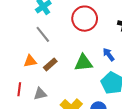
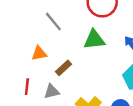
green triangle: (83, 63) -> (94, 40), moved
brown rectangle: (50, 64) -> (64, 68), moved

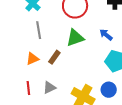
gray line: (53, 22) -> (39, 30), turned 42
brown rectangle: (64, 68) -> (54, 57), moved

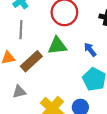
brown rectangle: (54, 57) -> (31, 61), size x1.5

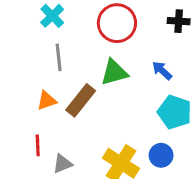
gray triangle: (19, 92) -> (62, 164), moved

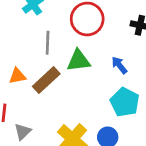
gray line: (59, 57) -> (48, 43), moved
gray triangle: (62, 164) -> (23, 132), turned -30

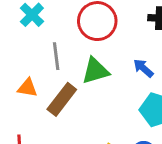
orange triangle: (17, 76) -> (27, 88), moved, turned 30

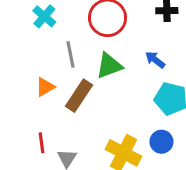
orange triangle: (27, 88) -> (45, 87), turned -36

